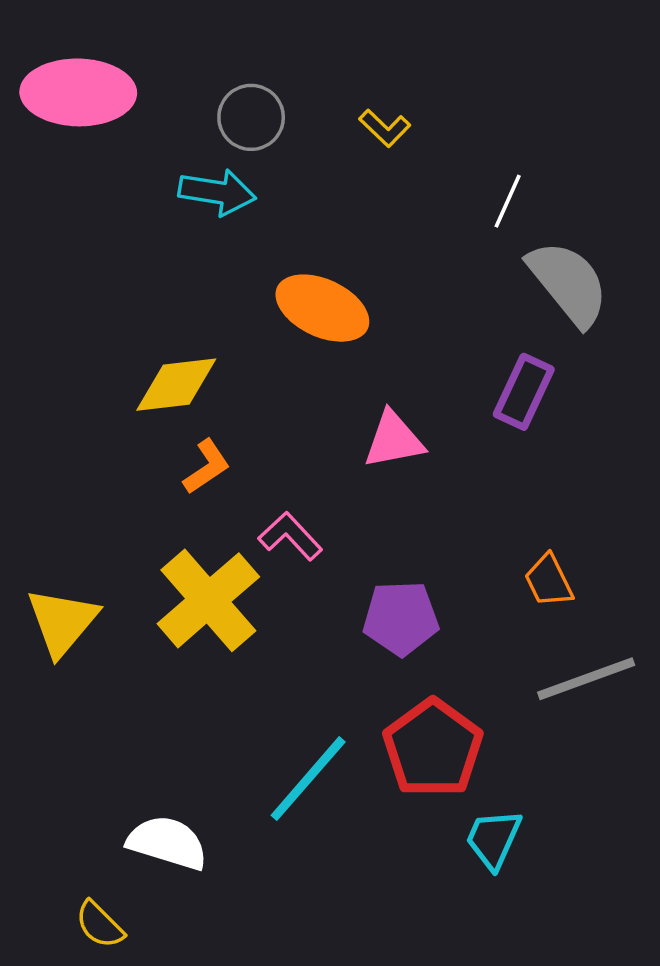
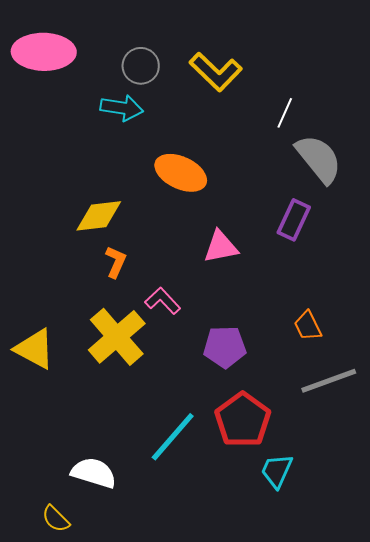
yellow L-shape: (385, 128) -> (216, 72), size x1.8
orange L-shape: (207, 467) -> (116, 262), turned -32
yellow triangle: (62, 622) -> (35, 349), turned -42

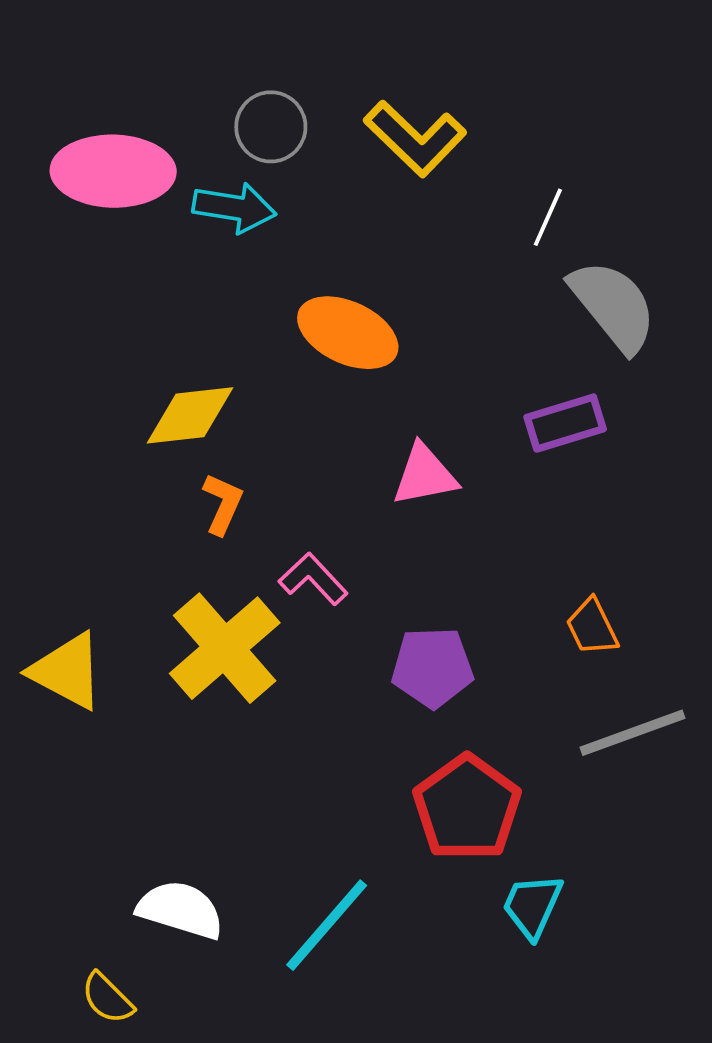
pink ellipse: (44, 52) -> (113, 171), moved
purple rectangle: (294, 220) -> (565, 423), turned 48
cyan line: (173, 437) -> (327, 925), moved

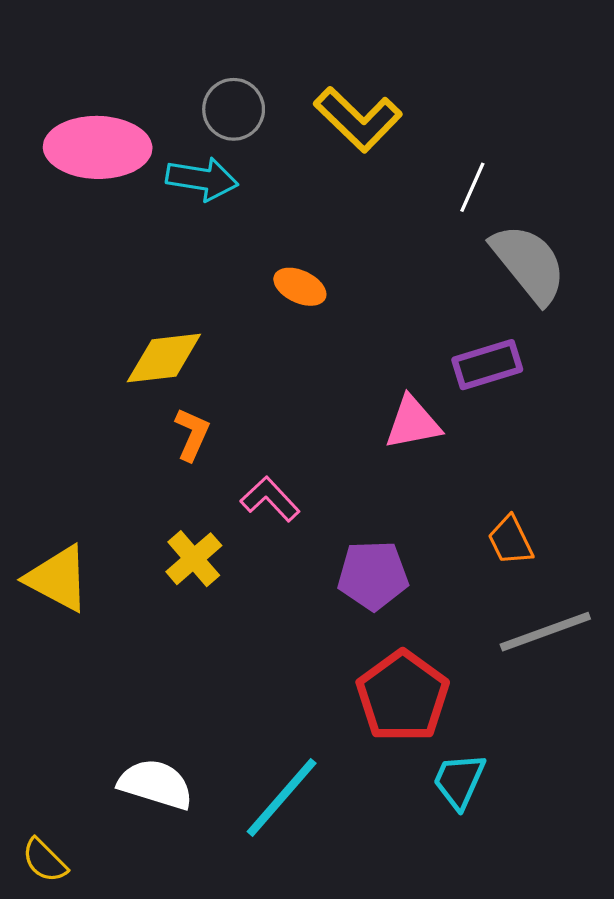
orange ellipse: (348, 333) -> (300, 287), size x0.6
pink triangle: (425, 475) -> (413, 423), moved
yellow cross: (225, 648) -> (194, 559), size x0.6
yellow semicircle: (107, 998) -> (45, 860), moved

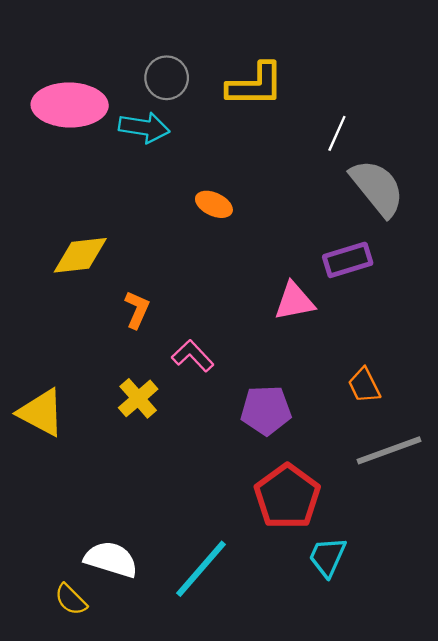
yellow L-shape: (358, 119) -> (255, 85), turned -44
yellow diamond: (164, 358) -> (80, 255), moved
yellow semicircle: (45, 860) -> (71, 599), moved

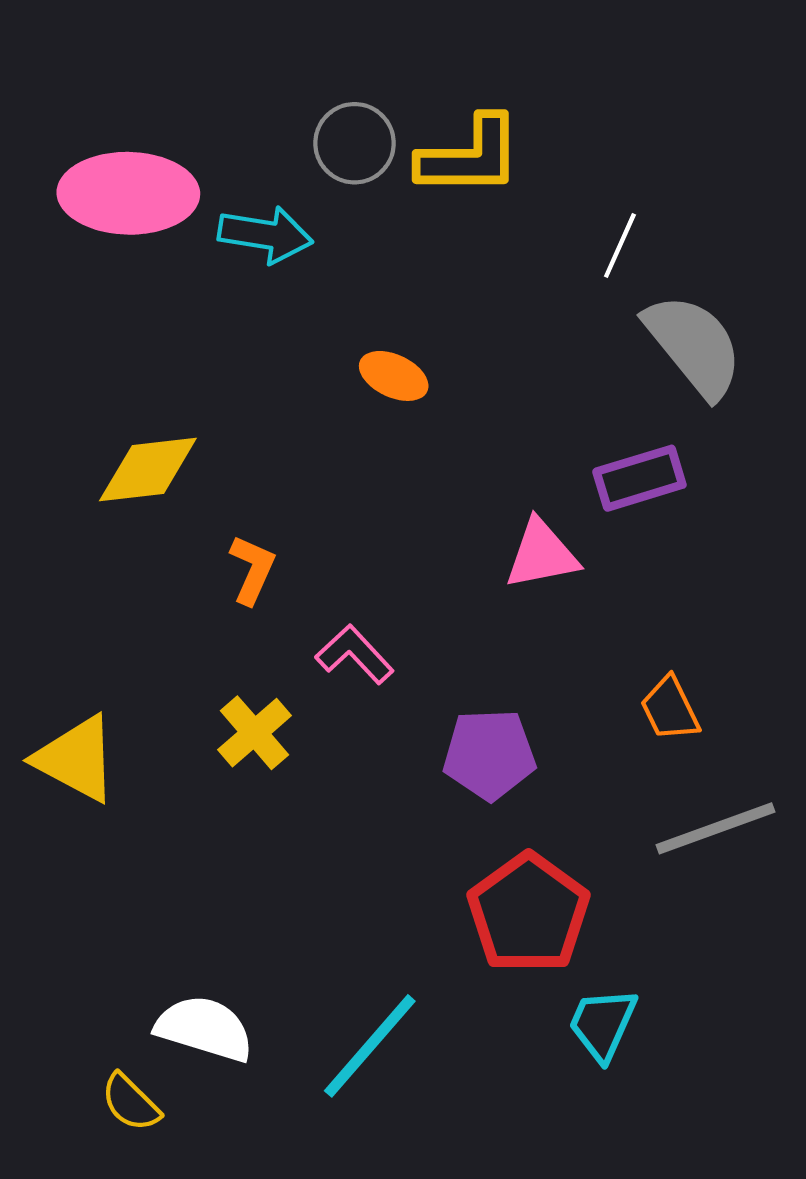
gray circle: (167, 78) -> (355, 143), moved

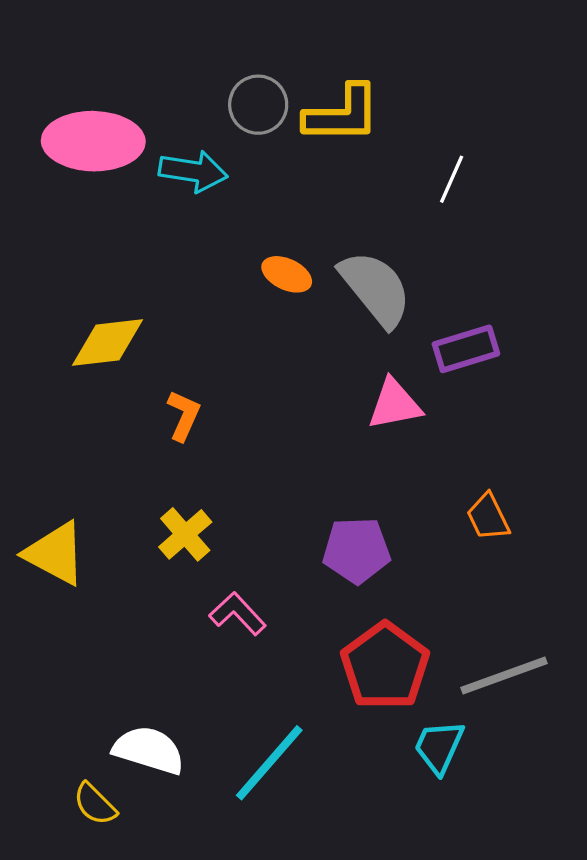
gray semicircle: (694, 346) -> (376, 289), moved
pink L-shape: (355, 654) -> (238, 614), moved
gray line: (716, 828) -> (504, 676), moved

